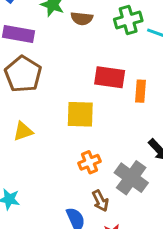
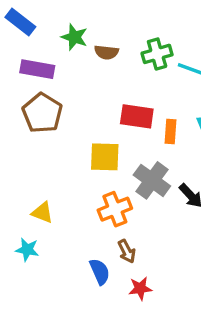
yellow triangle: (23, 131) -> (42, 213), moved, turned 40
orange cross: (90, 162) -> (115, 209), size x1.4
gray cross: (131, 178) -> (152, 180), moved

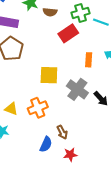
red rectangle: (137, 116) -> (68, 33), moved, turned -42
orange cross: (115, 209) -> (38, 108), moved
blue semicircle: (100, 272) -> (46, 144), turned 49

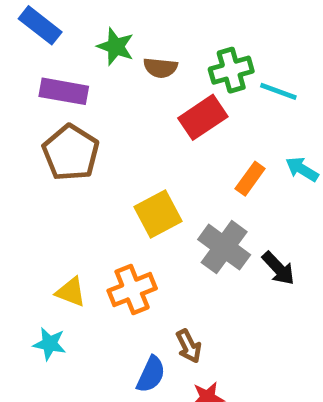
orange rectangle: (89, 60) -> (250, 179), turned 32
yellow square: (49, 75) -> (158, 214), turned -30

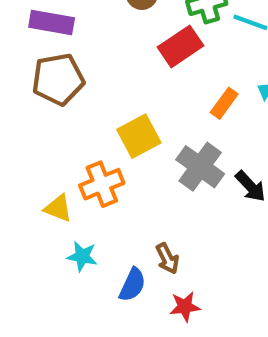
brown pentagon: (71, 153) -> (58, 79), turned 30
orange cross: (132, 290) -> (102, 184), moved
cyan star: (50, 344) -> (82, 256), moved

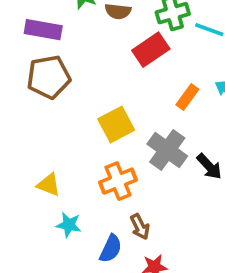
orange cross: (102, 184) -> (118, 181), moved

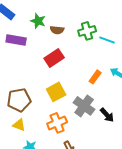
red rectangle: (151, 50) -> (54, 58), moved
brown pentagon: (49, 77) -> (19, 100), moved

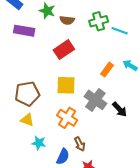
yellow square: (56, 92) -> (66, 85), turned 30
orange cross: (57, 123) -> (67, 118), turned -36

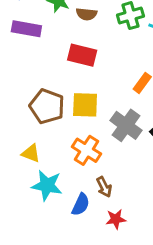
red rectangle: (64, 50) -> (82, 55), turned 48
brown pentagon: (27, 94) -> (47, 106), moved, turned 30
cyan star: (39, 143) -> (47, 185), size x1.5

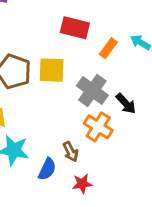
red rectangle: (82, 55) -> (75, 28), moved
orange cross: (86, 150) -> (98, 127), moved

